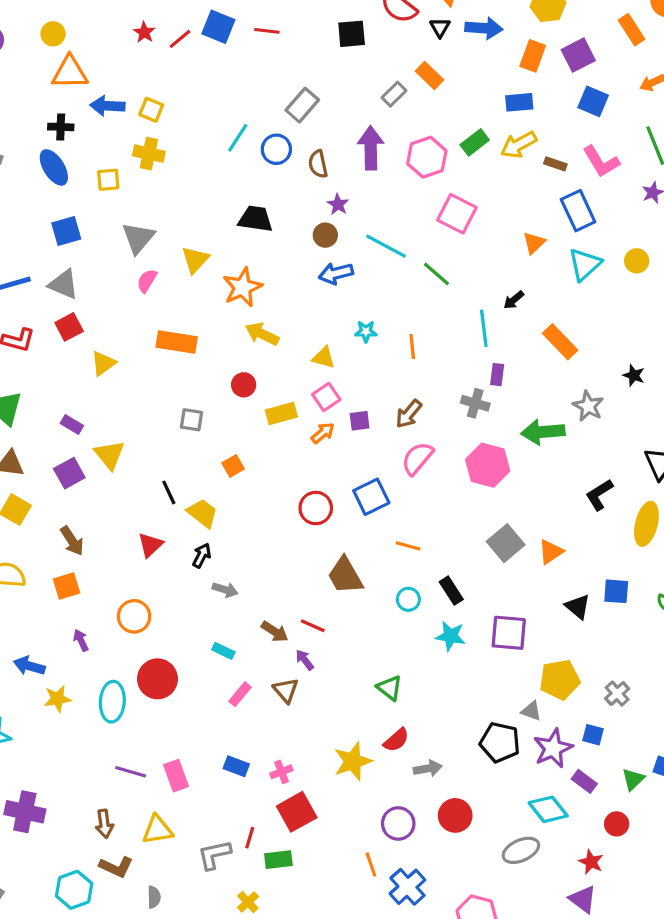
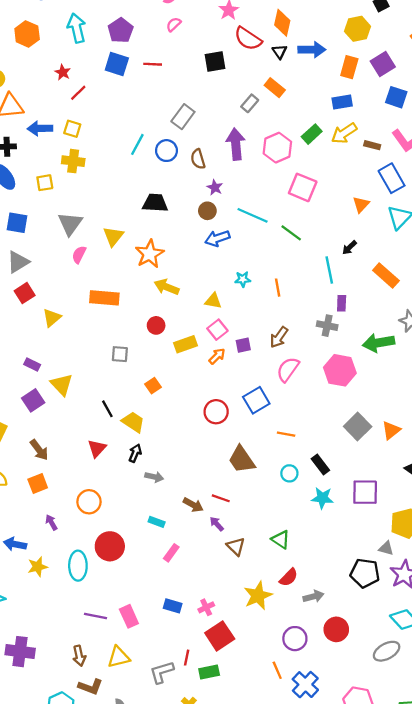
red line: (180, 39) -> (78, 93), moved
blue square: (66, 231) -> (17, 223), turned 30
gray triangle: (63, 284) -> (18, 262), turned -50
brown triangle: (286, 690) -> (236, 546), moved

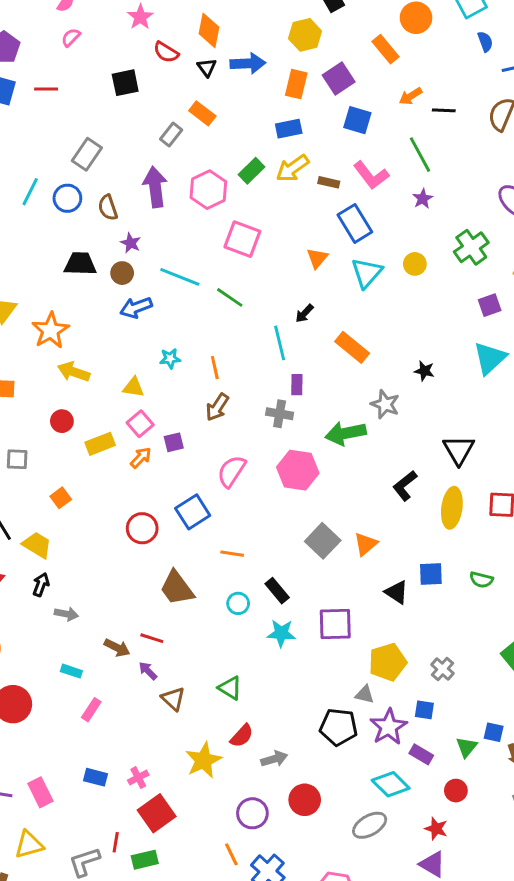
red semicircle: (248, 39) -> (166, 52), size x0.7
black trapezoid: (155, 203) -> (80, 264), moved
brown arrow: (279, 337) -> (217, 407), moved

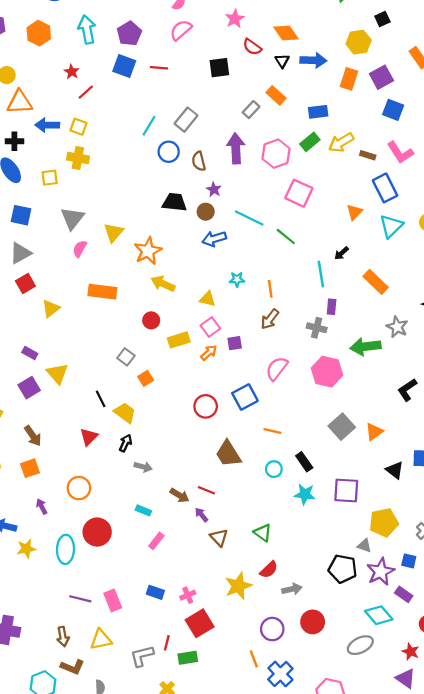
orange diamond: (209, 30) -> (286, 33), turned -50
pink semicircle: (71, 37) -> (181, 30), size x1.5
blue rectangle: (289, 129) -> (318, 112), moved
cyan line: (30, 192) -> (149, 126), moved
gray square: (17, 459) -> (126, 357), moved, turned 30

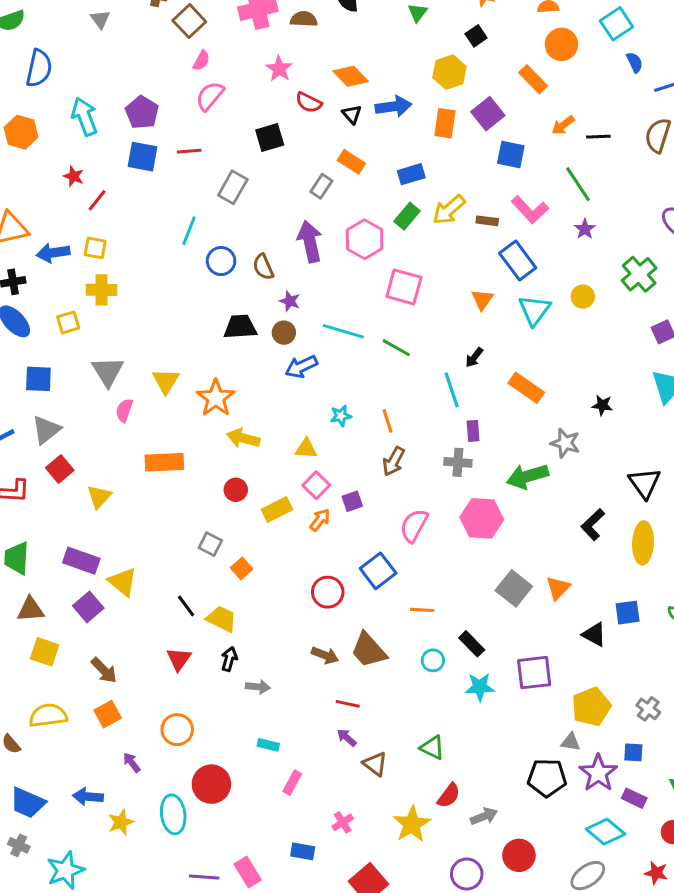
gray rectangle: (186, 120) -> (233, 187), moved
purple rectangle: (30, 353) -> (81, 561), size x1.6
brown arrow: (179, 495) -> (325, 655), moved
pink cross: (188, 595) -> (343, 822), moved

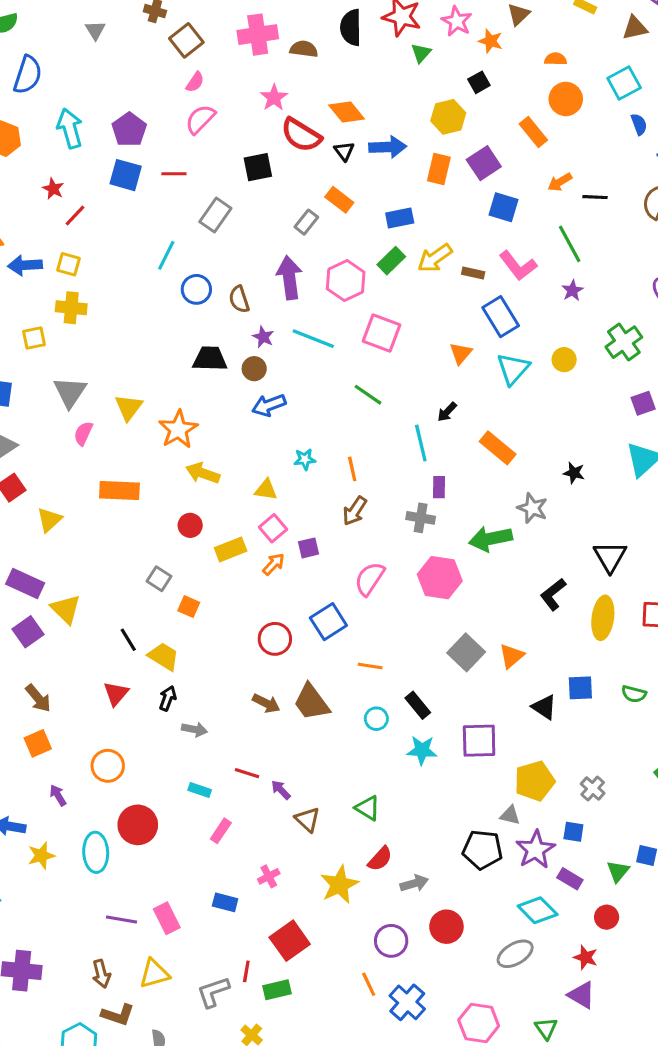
red semicircle: (309, 102) -> (301, 135), size x1.5
cyan line: (343, 331) -> (313, 339), moved
orange square: (242, 568) -> (189, 607), turned -30
red line: (348, 704) -> (247, 773), moved

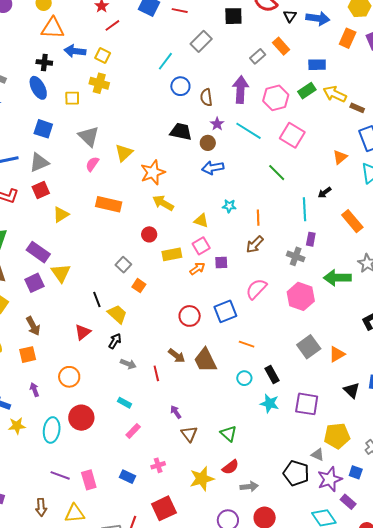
yellow arrow: (435, 258) -> (335, 94), turned 50
gray triangle: (70, 392) -> (89, 136), turned -30
red line: (247, 773) -> (156, 373), moved, turned 49

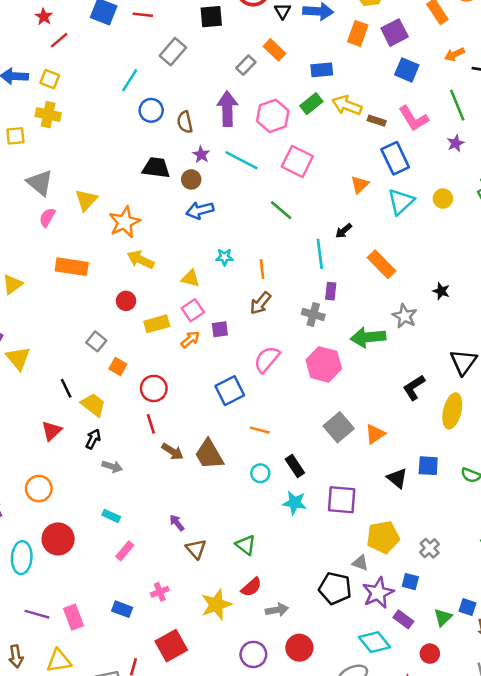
red circle: (190, 316) -> (154, 388), moved
red line: (156, 373) -> (151, 424), moved

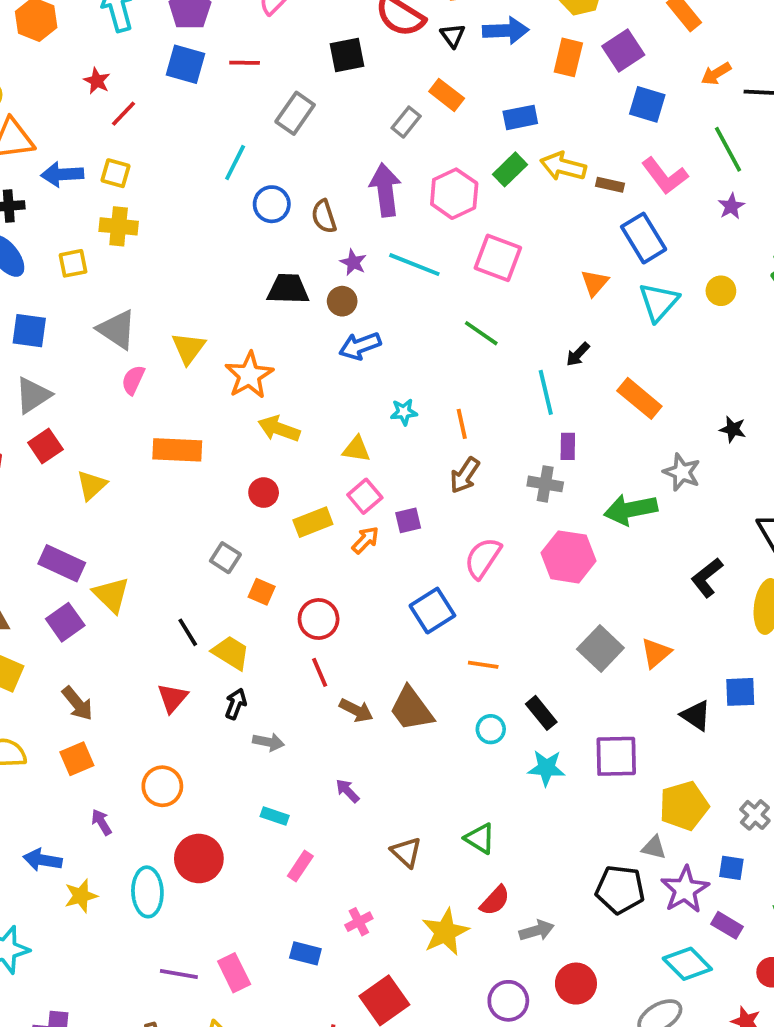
purple arrow: (177, 523) -> (347, 791), moved

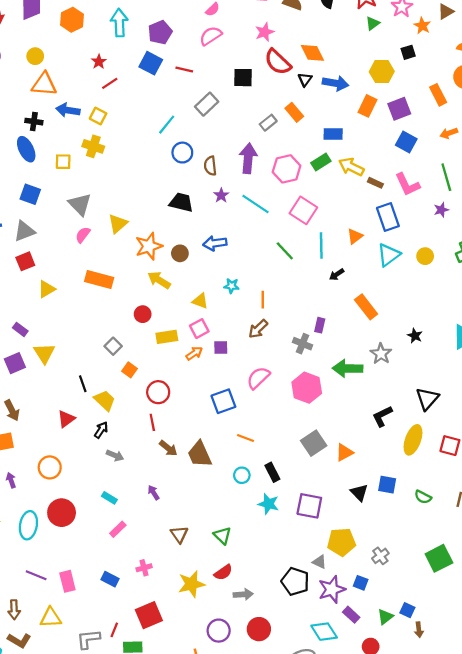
brown circle: (342, 301) -> (180, 253), moved
cyan line: (546, 392) -> (321, 245), moved
purple rectangle: (62, 563) -> (20, 329), size x0.6

